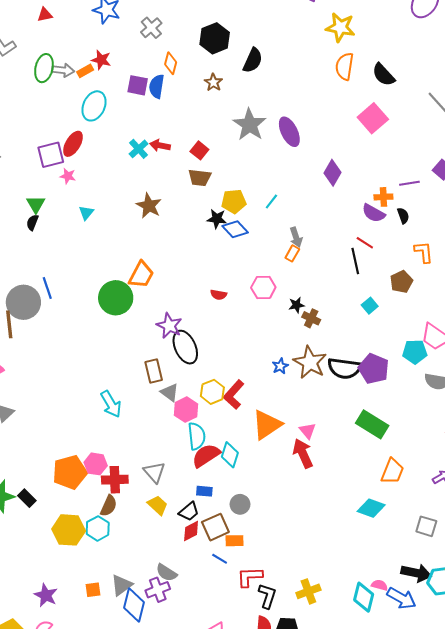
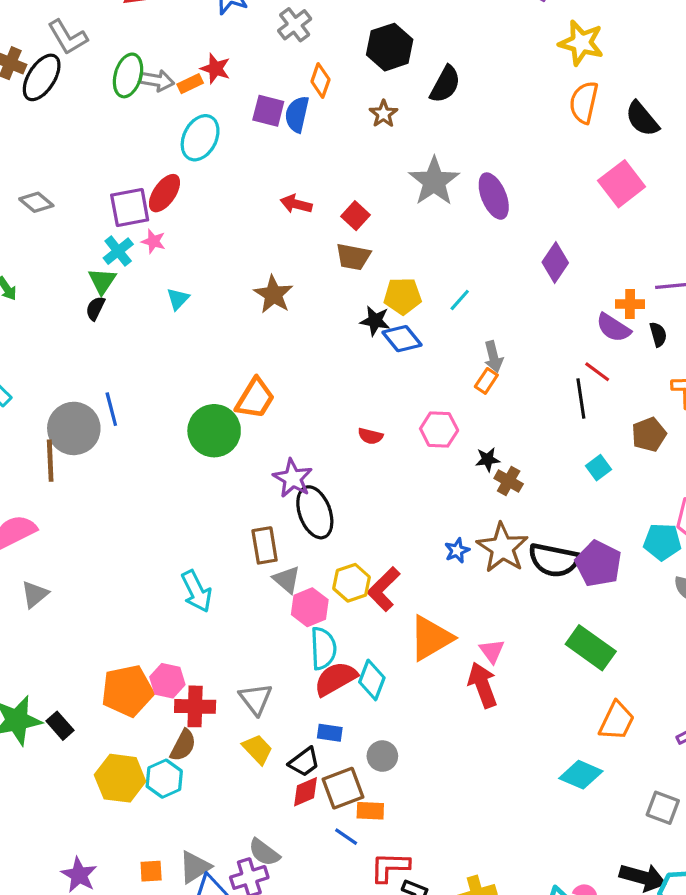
cyan cross: (139, 149) -> (118, 251), moved

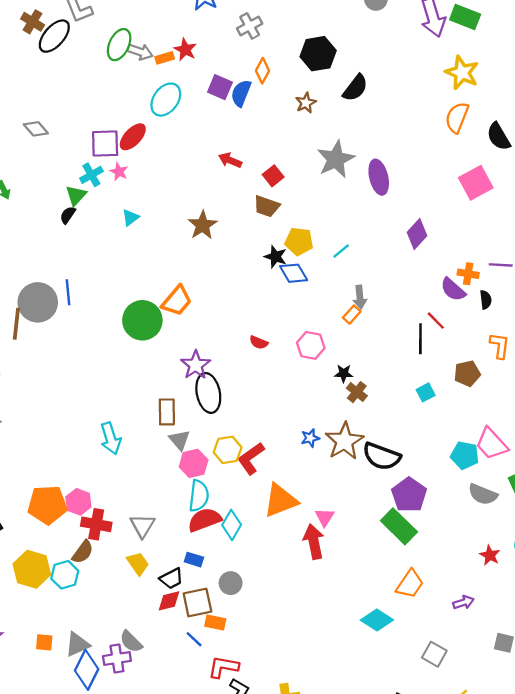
purple pentagon: (598, 564) -> (409, 495), moved

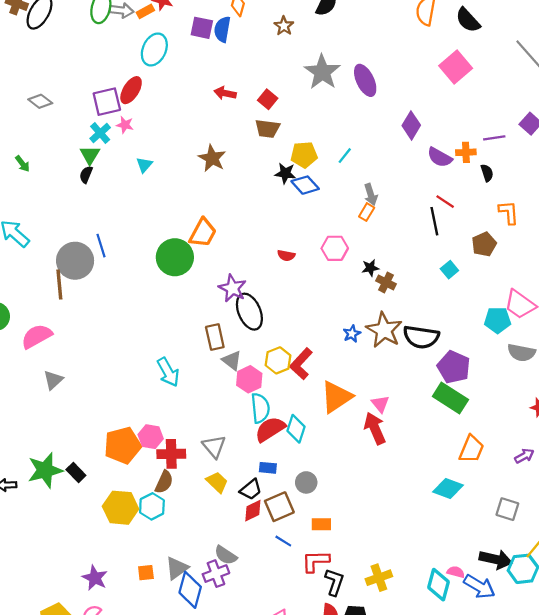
purple semicircle: (453, 289) -> (440, 157), moved
orange rectangle: (215, 623) -> (321, 524), moved

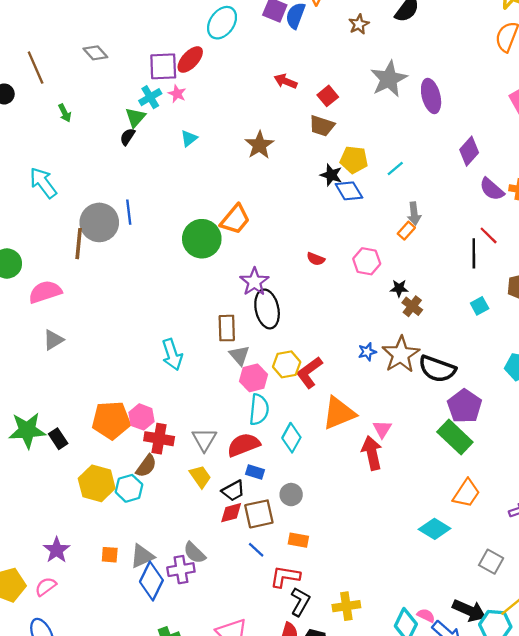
red semicircle: (270, 429) -> (243, 445), moved

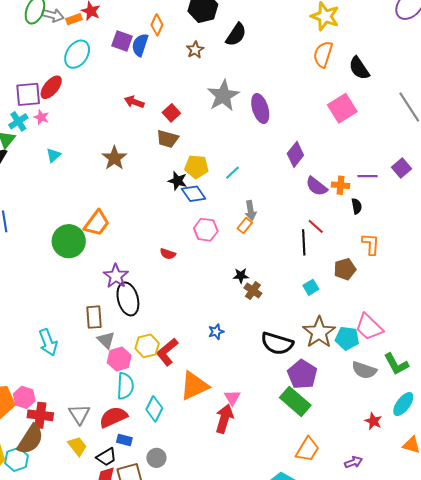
pink hexagon: (367, 261) -> (206, 230), moved
brown star: (401, 354) -> (319, 332), moved
red arrow: (372, 453) -> (224, 419), turned 32
brown semicircle: (146, 466) -> (30, 439), size x1.5

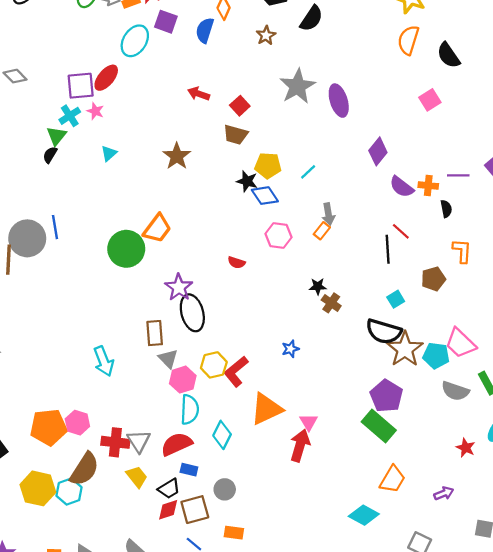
purple square: (122, 41) -> (166, 22), moved
pink square: (342, 108) -> (430, 100), size x0.7
black semicircle: (277, 343) -> (384, 331), moved
red cross: (40, 415) -> (115, 442), moved

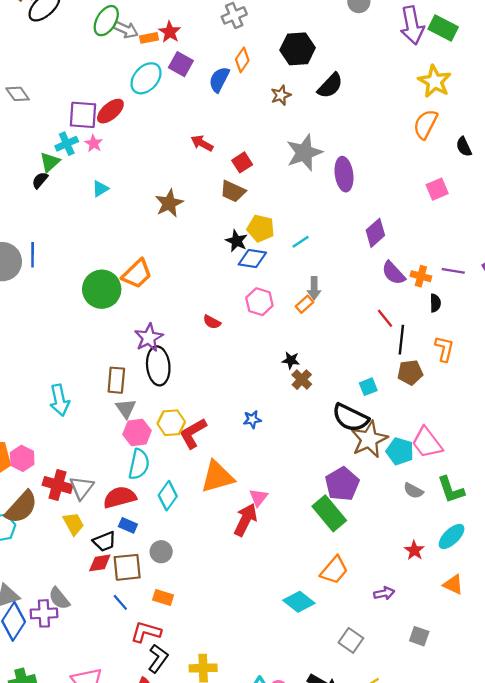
black semicircle: (448, 55) -> (464, 147), size x0.7
blue diamond: (265, 196) -> (252, 259), turned -56
black line: (388, 249) -> (401, 340), moved
gray semicircle: (455, 391) -> (413, 491), size x0.7

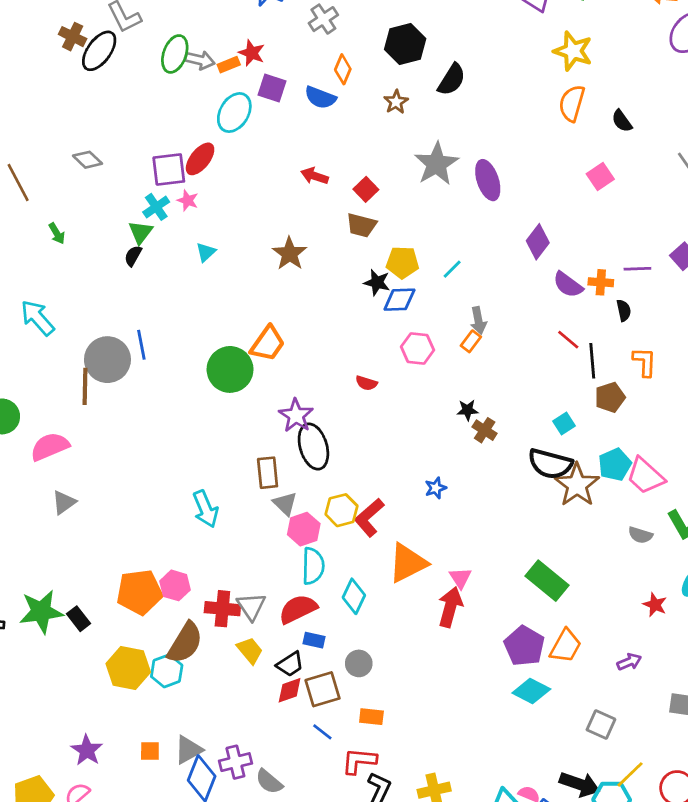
blue semicircle: (219, 80) -> (320, 97), turned -85
cyan pentagon: (400, 451) -> (615, 464), moved, turned -30
purple pentagon: (342, 484) -> (524, 646), moved
gray semicircle: (59, 598) -> (269, 782), moved

